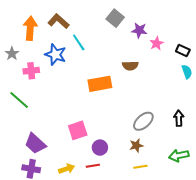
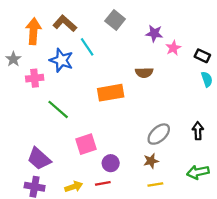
gray square: (115, 18) -> (115, 20), moved
green line: (19, 100) -> (58, 109), moved

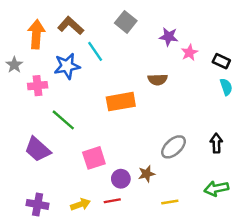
blue star: (61, 60) -> (67, 66), turned -30
purple trapezoid: (39, 159) -> (38, 149), moved
brown star: (151, 161) -> (147, 174), moved

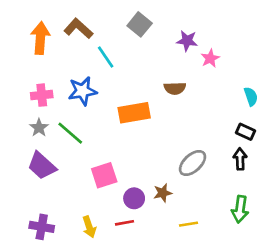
black rectangle: (221, 61) -> (245, 132), moved
gray star: (14, 65) -> (39, 128), moved
blue star: (67, 66) -> (82, 91), moved
green arrow: (216, 189) -> (240, 209), turned -70
yellow arrow: (80, 204) -> (89, 227), turned 90

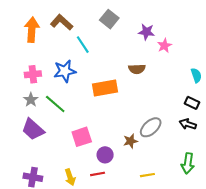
black arrow: (240, 159) -> (188, 124), turned -70
brown star: (163, 193) -> (130, 141), moved

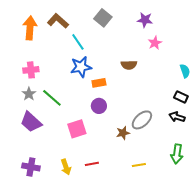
purple star: (146, 32) -> (145, 20), moved
blue star: (65, 71) -> (81, 67), moved
orange rectangle: (105, 88) -> (99, 83), size x0.6
purple circle: (105, 155) -> (99, 106), moved

